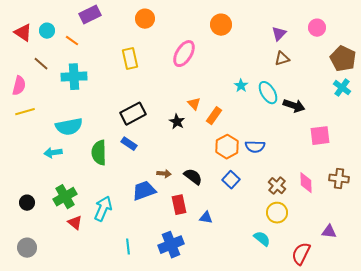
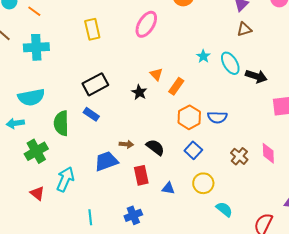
green cross: (65, 197) -> (36, 151), moved
yellow circle: (277, 213) -> (203, 183), moved
blue cross: (171, 245) -> (133, 215), size x0.7

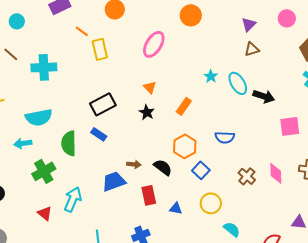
orange line: (34, 11) -> (82, 31), moved
orange triangle: (156, 74) -> (150, 87), moved
orange hexagon: (189, 117) -> (185, 146), moved

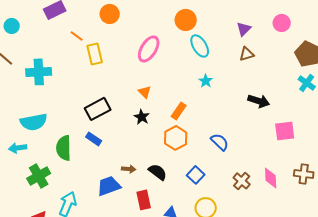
cyan ellipse: (238, 83) -> (200, 46), moved
blue semicircle: (225, 137) -> (220, 142), turned -138
orange hexagon: (185, 146) -> (176, 138), moved

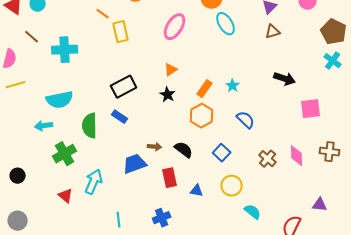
cyan star: (206, 81) -> (233, 86), moved
orange triangle: (145, 92) -> (171, 70), turned 40

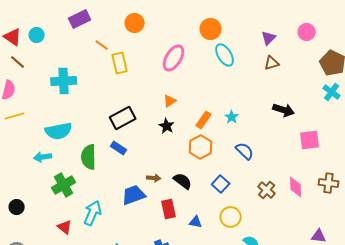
brown line: (32, 37) -> (18, 62), moved

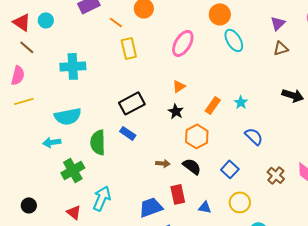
orange line: (102, 45) -> (116, 22), moved
orange hexagon: (201, 147) -> (197, 136), moved
blue trapezoid: (134, 195) -> (151, 207), moved
black circle: (17, 207) -> (29, 205), moved

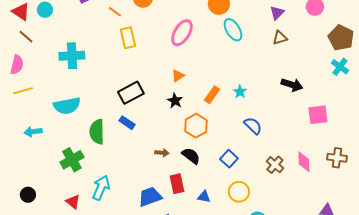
cyan arrow: (52, 142) -> (33, 132), moved

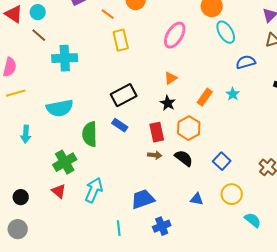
brown line: (26, 37) -> (39, 35), moved
blue semicircle: (253, 126) -> (246, 62), moved, turned -60
cyan arrow: (33, 132) -> (26, 134), turned -78
red rectangle: (177, 184) -> (157, 132), moved
red triangle: (73, 202) -> (59, 191), moved

